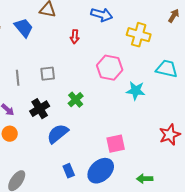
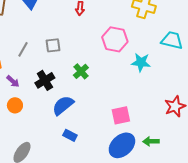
gray line: (18, 78) -> (23, 49), turned 35
blue rectangle: (69, 171) -> (70, 135), moved, turned -40
blue ellipse: (101, 171) -> (122, 145), moved
green arrow: (145, 179) -> (151, 141), moved

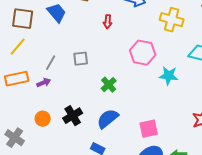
black cross: (45, 80) -> (73, 116), moved
purple arrow: (13, 81) -> (44, 83), moved, turned -64
blue semicircle: (63, 105) -> (108, 119), moved

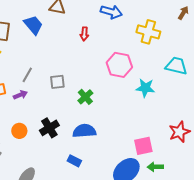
gray square: (81, 59) -> (57, 82), moved
blue semicircle: (108, 119) -> (84, 131), turned 35
pink square: (149, 129) -> (143, 146), moved

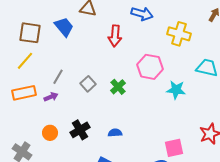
red arrow: (84, 34) -> (115, 36), size x1.5
gray square: (57, 82) -> (88, 84), turned -35
green cross: (85, 97) -> (118, 87), moved
blue semicircle: (84, 131) -> (115, 133), size x0.6

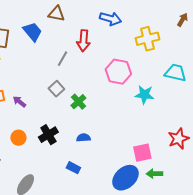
yellow cross: (179, 34) -> (147, 39), turned -30
gray line: (58, 77) -> (62, 59), moved
green cross: (118, 87) -> (78, 102), moved
purple arrow: (51, 97) -> (19, 102), turned -120

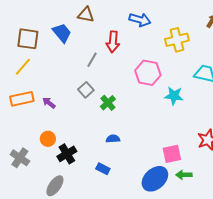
black cross: (48, 135) -> (67, 154), moved

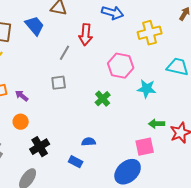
gray square: (86, 90) -> (59, 83), turned 35
green cross: (108, 103) -> (103, 99), moved
orange circle: (48, 139) -> (21, 122), moved
blue semicircle: (113, 139) -> (89, 142), moved
green arrow: (184, 175) -> (157, 124), moved

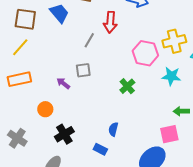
yellow cross: (150, 33) -> (174, 41), moved
purple arrow: (22, 96) -> (63, 83), moved
blue semicircle: (89, 142) -> (113, 129), turned -72

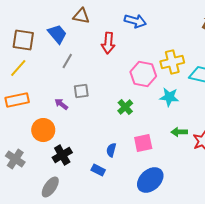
gray line: (89, 40) -> (67, 61), moved
orange circle: (45, 109) -> (43, 130), size x1.5
pink square: (169, 134) -> (143, 143), moved

